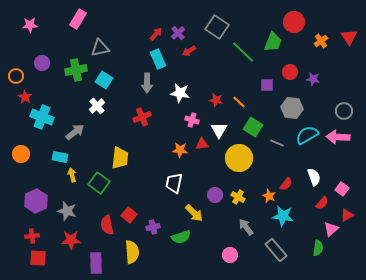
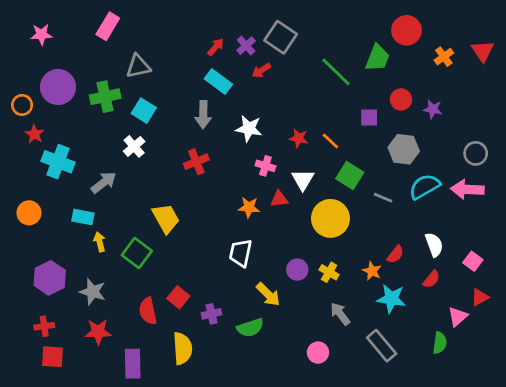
gray square: (217, 27) -> (281, 37), moved
cyan rectangle: (158, 59) -> (218, 81), turned -30
purple circle: (42, 63) -> (58, 87), size x1.6
yellow trapezoid: (120, 158) -> (166, 218), turned -35
red semicircle: (322, 203) -> (431, 279), moved

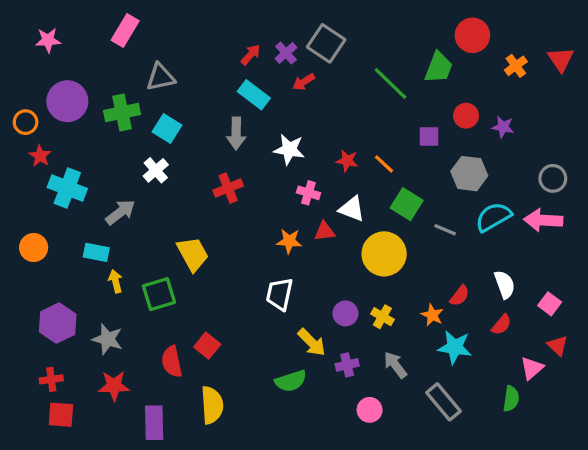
white triangle: (303, 180) -> (352, 209), turned -40
green square: (137, 253) -> (159, 294), turned 36
red triangle: (480, 297) -> (558, 346), turned -48
purple cross: (212, 314) -> (347, 365), moved

